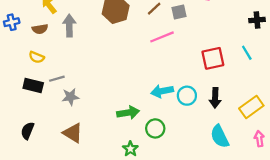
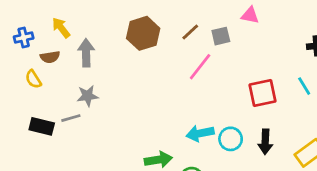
blue cross: (12, 22) -> (24, 37), moved
pink line: (162, 37) -> (200, 67), turned -30
yellow semicircle: (37, 57) -> (33, 79), moved, turned 35
gray star: (70, 97) -> (88, 96), moved

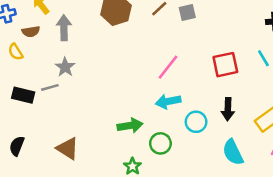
pink line: (200, 67) -> (168, 67), moved
gray star: (88, 96) -> (65, 67), turned -30
cyan circle: (231, 139) -> (196, 122), moved

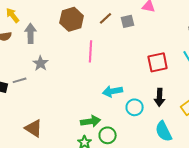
gray star: (65, 67) -> (41, 63), moved
pink line: (168, 67) -> (91, 51), moved, turned -35
green arrow: (130, 126) -> (91, 121), moved
green circle: (160, 143) -> (108, 135), moved

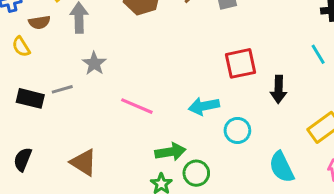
pink line: (91, 51) -> (137, 106), moved, turned -70
red square: (158, 62) -> (240, 63), moved
black arrow: (160, 97) -> (279, 89), moved

